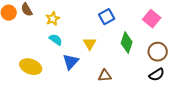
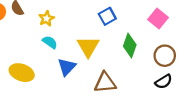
yellow triangle: (90, 44) -> (88, 47), size x1.5
brown triangle: (105, 76) -> (105, 83), size x1.5

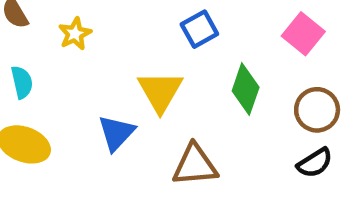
cyan semicircle: (50, 42) -> (22, 82), moved, turned 42

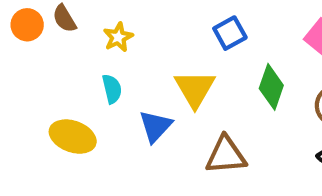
cyan semicircle: (22, 82) -> (112, 89), moved

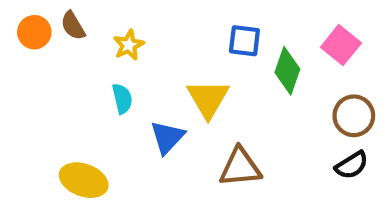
blue square: (230, 33) -> (244, 41), turned 36
green diamond: (271, 87) -> (287, 71), moved
yellow ellipse: (73, 137) -> (84, 180), moved

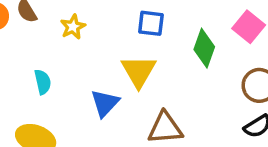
blue square: (244, 41) -> (151, 23), moved
cyan semicircle: (122, 99) -> (43, 82), moved

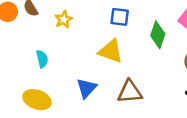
yellow triangle: (139, 71) -> (111, 51), turned -40
blue triangle: (105, 103) -> (87, 88), moved

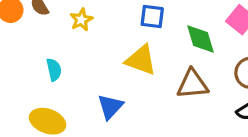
green diamond: (158, 35) -> (201, 39), turned -36
brown triangle: (130, 92) -> (192, 84), moved

